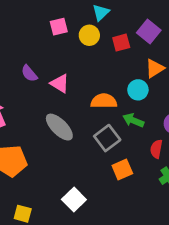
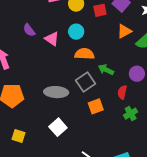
cyan circle: (138, 90) -> (76, 32), moved
gray ellipse: (59, 127) -> (56, 92), moved, turned -45

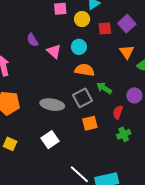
orange triangle: (124, 31) -> (127, 52), turned -42

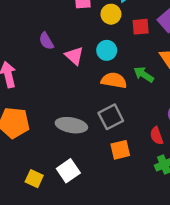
green arrow: (104, 88) -> (144, 75), moved
red semicircle: (118, 112) -> (157, 136), turned -40
yellow square: (10, 144) -> (34, 179), moved

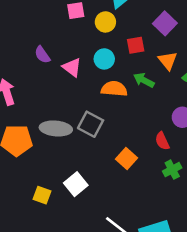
red square: (141, 27) -> (136, 45), moved
gray square: (111, 117) -> (91, 124), moved, turned -30
gray ellipse: (71, 125) -> (56, 128), moved
orange square: (120, 150) -> (127, 158), turned -30

